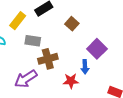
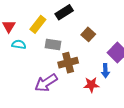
brown square: (72, 24) -> (88, 34), moved

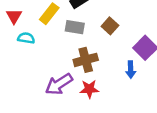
gray rectangle: (53, 45) -> (75, 27), moved
red star: (91, 85) -> (89, 89), moved

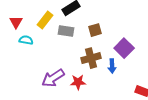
brown square: (110, 26) -> (95, 30), turned 32
brown cross: (86, 60) -> (91, 58), moved

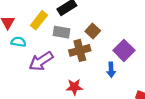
brown square: (95, 30) -> (93, 31), turned -32
brown cross: (91, 58) -> (80, 50), moved
purple arrow: (53, 78) -> (41, 61), moved

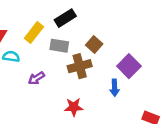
purple arrow: (41, 61) -> (36, 78), size x0.6

